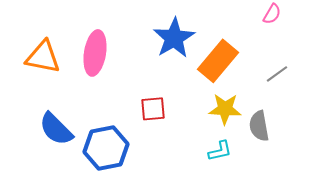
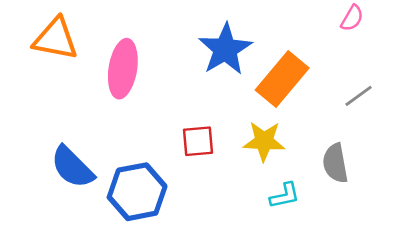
orange triangle: (43, 57) -> (55, 39), moved
yellow star: (225, 109) -> (264, 141), moved

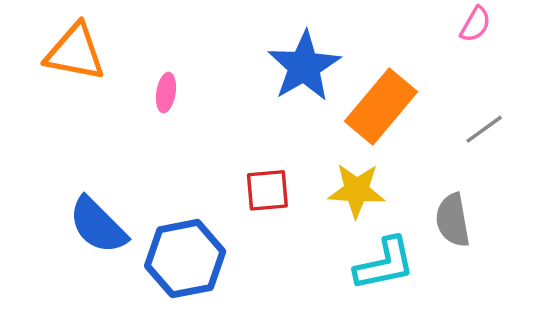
pink ellipse: (123, 69) -> (166, 93), size x0.5
cyan L-shape: (285, 196) -> (385, 264), size x1.5

